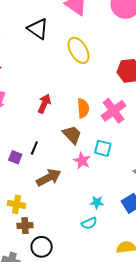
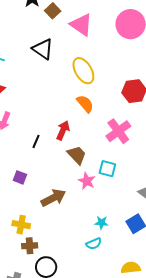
red arrow: (44, 104) -> (63, 130), moved
orange semicircle: (83, 108) -> (85, 104), moved, turned -36
black line: (34, 148) -> (36, 141), moved

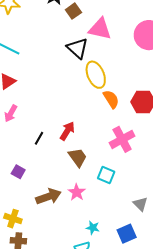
pink triangle: (81, 25) -> (100, 29), turned -30
black triangle: (43, 49) -> (77, 48), moved
orange semicircle: (85, 104) -> (111, 99), moved
pink star: (87, 181) -> (77, 192), moved

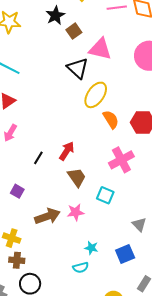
yellow ellipse: (96, 75) -> (96, 95), turned 56
pink star: (77, 192) -> (76, 212), turned 30

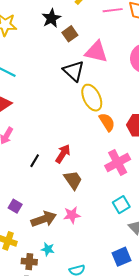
yellow ellipse: (96, 95) -> (92, 98), turned -60
purple square: (17, 191) -> (15, 206), moved
cyan square: (105, 195) -> (121, 205), moved, turned 36
cyan star: (91, 248) -> (48, 249), moved
brown cross: (17, 260) -> (29, 262), moved

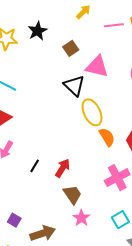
black star: (51, 18) -> (38, 31), moved
black line: (35, 161) -> (35, 166), moved
pink star: (72, 215) -> (81, 218), moved, turned -30

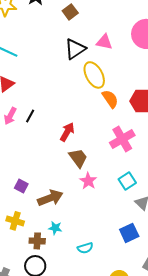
pink triangle: (97, 67) -> (104, 42), moved, size x0.7
black triangle: (74, 86) -> (75, 49), turned 45
black line: (35, 166) -> (30, 116), moved

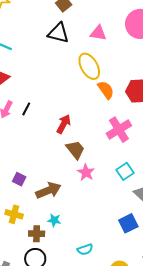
black triangle: (75, 49) -> (58, 33), moved, turned 50
cyan semicircle: (85, 248) -> (85, 249), moved

